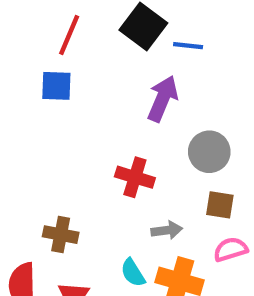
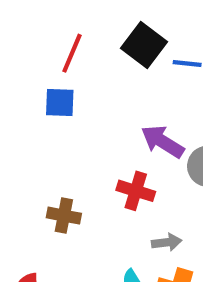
purple arrow: (163, 99) -> (162, 142), moved, turned -81
brown cross: (61, 235) -> (64, 216), moved

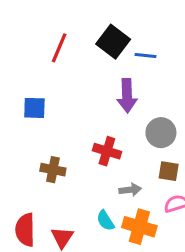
blue square: (60, 103) -> (34, 108), moved
purple arrow: (162, 142) -> (127, 96), moved, turned -124

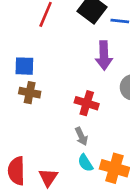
brown cross: (53, 170) -> (30, 93), moved
gray arrow: (130, 190) -> (81, 136), moved, turned 72

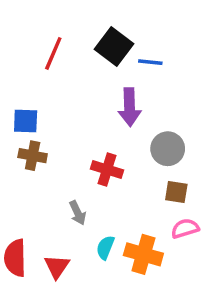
gray arrow: (81, 136) -> (78, 213), moved
cyan semicircle: (85, 163) -> (105, 247), turned 54

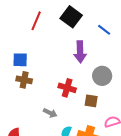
blue line: (150, 62) -> (104, 30), moved, turned 32
brown square: (176, 192) -> (91, 101), moved
gray arrow: (78, 213) -> (50, 113), turned -40

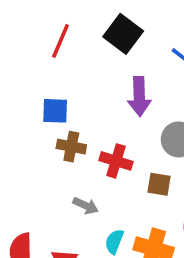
blue square: (20, 60) -> (55, 111), moved
brown cross: (24, 80) -> (71, 147), moved

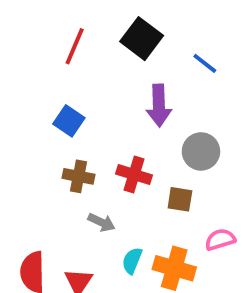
blue square: (55, 111) -> (69, 121), turned 32
brown cross: (71, 147) -> (78, 176), moved

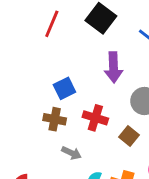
blue square: (69, 121) -> (64, 88), moved, turned 30
brown square: (180, 199) -> (129, 136), turned 30

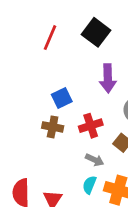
red cross: (95, 118) -> (91, 126), turned -35
gray arrow: (71, 153) -> (95, 160), moved

